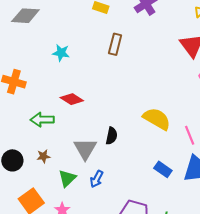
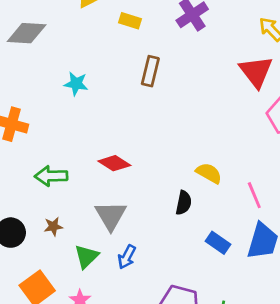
red diamond: (72, 99) -> (114, 163), moved
yellow semicircle: (157, 119) -> (209, 173), size x0.7
black semicircle: (112, 136) -> (184, 203), moved

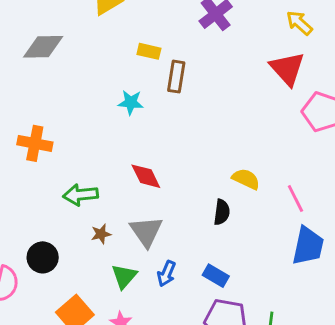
yellow rectangle: (130, 21) -> (149, 51), moved
cyan star: (76, 84) -> (131, 102), moved
red diamond: (114, 163) -> (146, 176), turned 36
brown star: (53, 226) -> (101, 234), moved
blue rectangle: (218, 243) -> (216, 276), moved

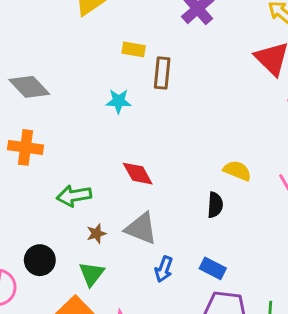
gray diamond: (43, 47) -> (29, 87), moved, turned 51
gray triangle: (146, 231) -> (141, 228), turned -30
green triangle: (124, 276) -> (92, 274), moved

